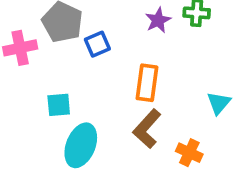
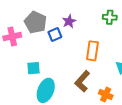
purple star: (158, 20) -> (69, 21), moved
orange rectangle: (147, 83) -> (92, 51), moved

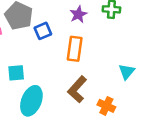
purple star: (69, 21) -> (78, 14), moved
orange rectangle: (92, 51) -> (75, 49), moved

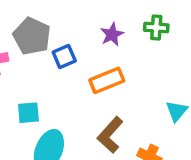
orange rectangle: (75, 49) -> (107, 80), turned 60

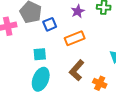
cyan square: (28, 113) -> (40, 54), moved

